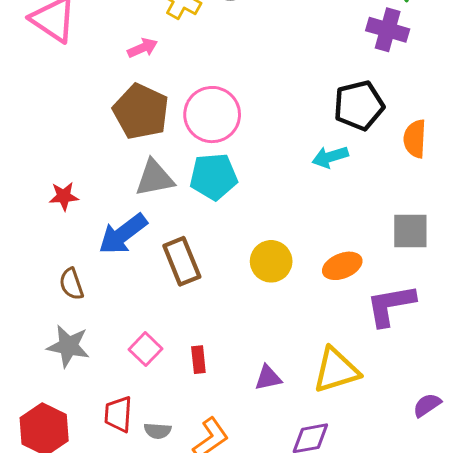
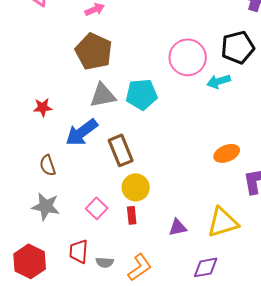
pink circle: (212, 115) -> (188, 57), moved
yellow circle: (271, 261) -> (136, 187), moved

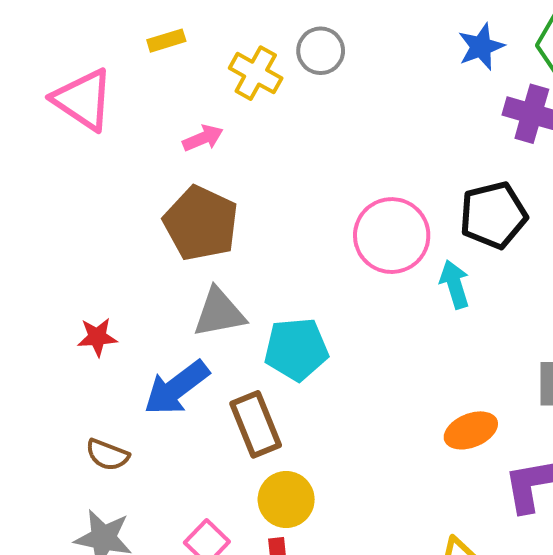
cyan arrow: (219, 81) -> (455, 284), turned 90
cyan pentagon: (142, 94) -> (296, 349), moved
brown semicircle: (48, 165) -> (107, 455), turned -50

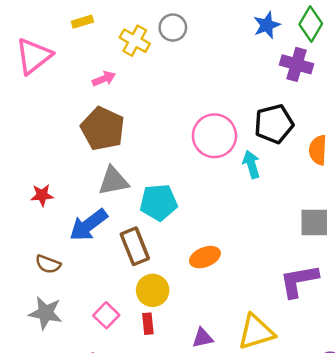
pink triangle: (83, 99) -> (34, 56), turned 48
orange ellipse: (471, 430) -> (205, 257), moved

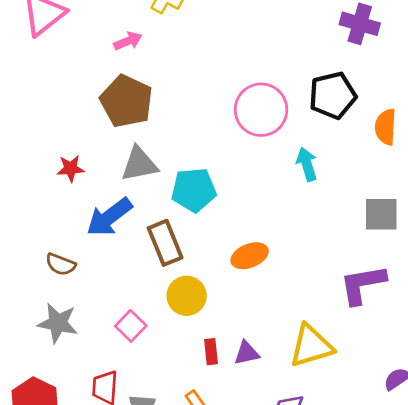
cyan arrow: (251, 164) -> (307, 164), moved
red star: (42, 195) -> (71, 168), moved
red rectangle: (148, 324) -> (211, 352), moved

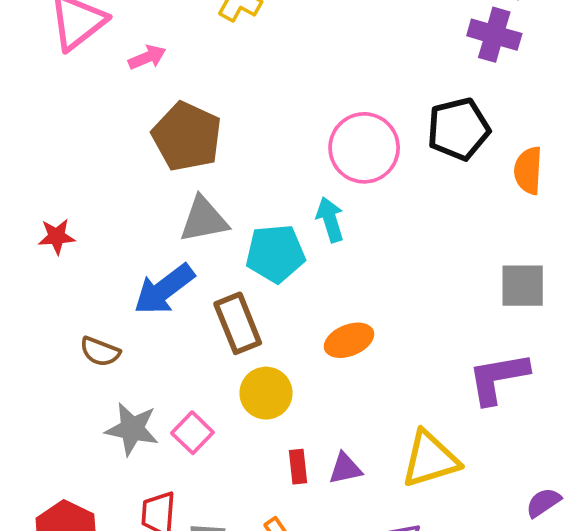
pink arrow: (128, 41) -> (147, 57), moved
cyan arrow: (307, 164) -> (330, 220), moved
red star: (71, 168) -> (57, 237), moved
gray star: (58, 323) -> (132, 429), moved

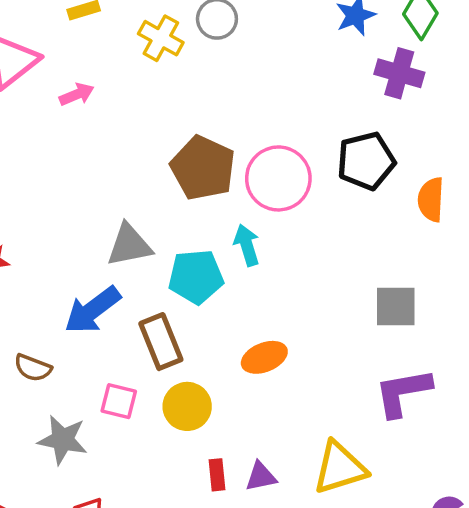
brown pentagon: (187, 137) -> (203, 168), moved
gray square: (523, 286) -> (396, 306), moved
pink square: (192, 433) -> (119, 401), moved, turned -30

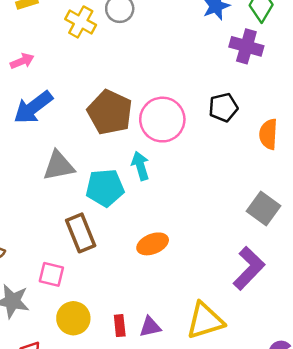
black pentagon: (366, 161) -> (223, 107), size x0.7
gray square: (396, 306) -> (264, 209), moved, turned 36
blue arrow: (92, 310) -> (33, 107), moved
purple L-shape: (403, 392) -> (249, 268), turned 144
yellow circle: (187, 406) -> (73, 318), moved

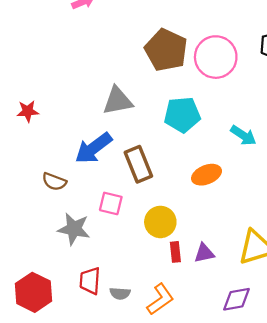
blue arrow: (33, 107) -> (93, 148), moved
cyan arrow: (140, 166) -> (243, 135), moved, turned 140
cyan pentagon: (105, 188) -> (182, 115), moved
yellow circle: (73, 318) -> (160, 222), moved

